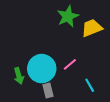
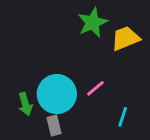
cyan line: (90, 85) -> (123, 117), turned 48
gray rectangle: (48, 90) -> (54, 126), moved

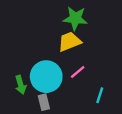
green star: (93, 23) -> (75, 18), turned 30
yellow trapezoid: (125, 38) -> (69, 42), moved

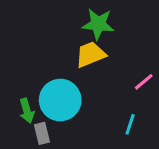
pink line: (78, 72) -> (144, 82), moved
gray rectangle: (44, 102) -> (42, 133), moved

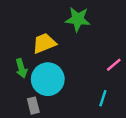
yellow trapezoid: (91, 54) -> (44, 43), moved
green arrow: (27, 111) -> (21, 68), moved

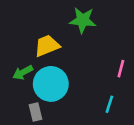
pink line: (114, 65) -> (121, 69), turned -35
green arrow: (21, 68) -> (23, 72), turned 78

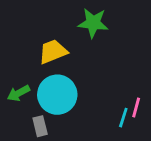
pink line: (121, 69) -> (136, 108), moved
green arrow: (23, 72) -> (19, 93), moved

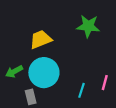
green star: (93, 23) -> (88, 26), moved
cyan line: (123, 118) -> (82, 90), moved

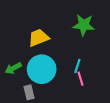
pink line: (105, 83) -> (81, 79), moved, turned -32
cyan line: (82, 90) -> (77, 66), moved

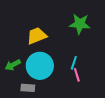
gray rectangle: (29, 92) -> (28, 88), turned -72

